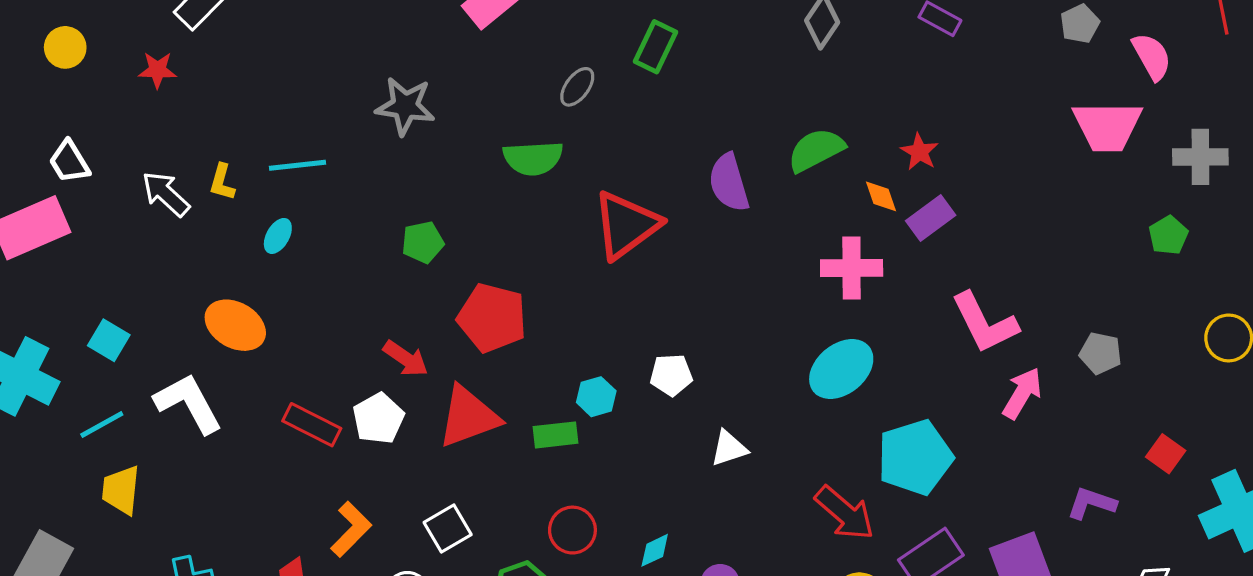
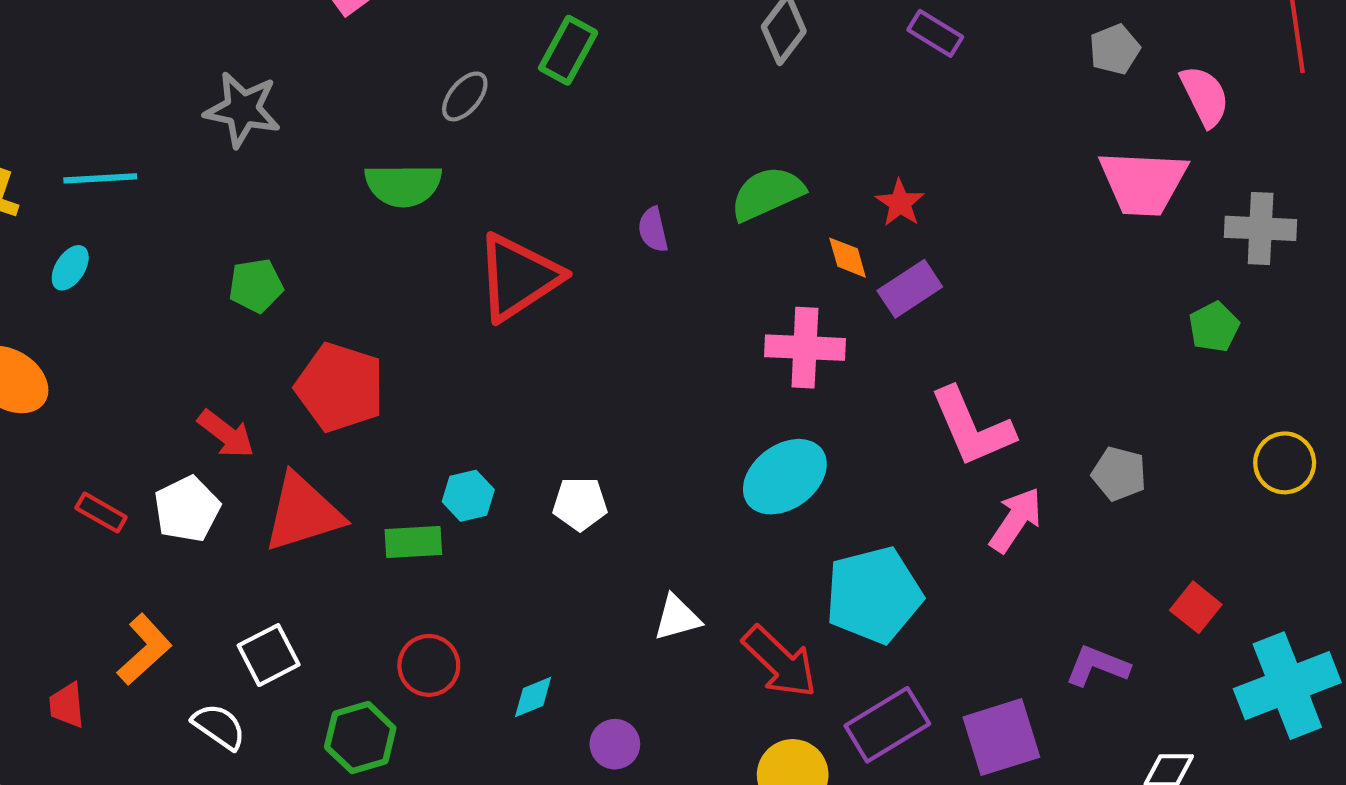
purple semicircle: (729, 183) -> (653, 230), size x0.6
white pentagon: (671, 375) -> (580, 504), moved
red rectangle: (312, 425) -> (101, 513), size x0.7
white triangle: (729, 448) -> (677, 618), moved

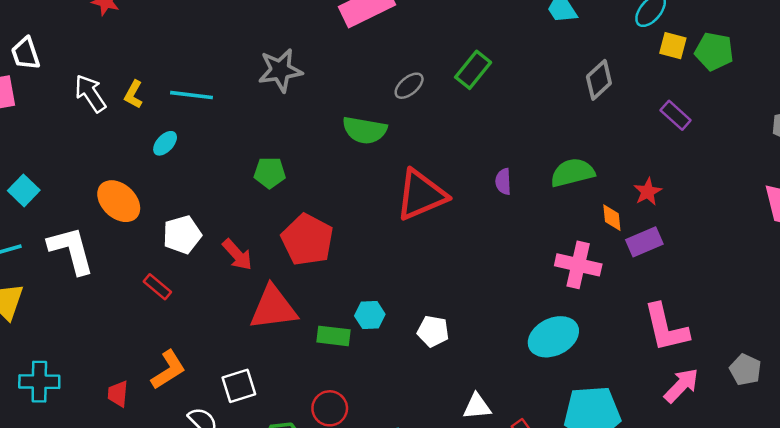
purple rectangle: (935, 33) -> (676, 115), moved
gray star: (243, 110) -> (280, 70), turned -30
white pentagon: (187, 509) -> (182, 235), moved

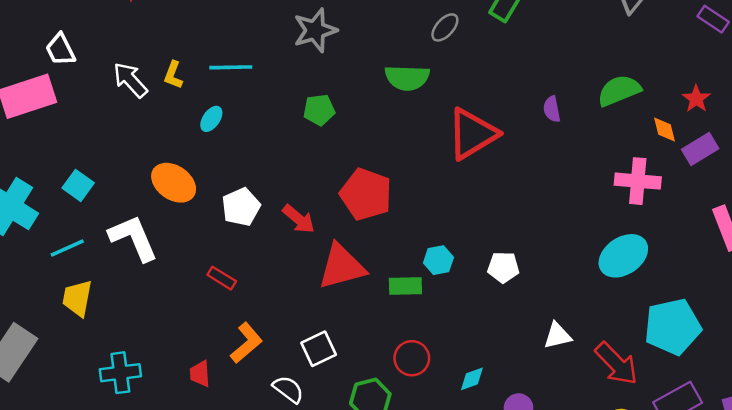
green pentagon: (270, 173) -> (319, 110), moved
red rectangle: (157, 287) -> (222, 278), moved

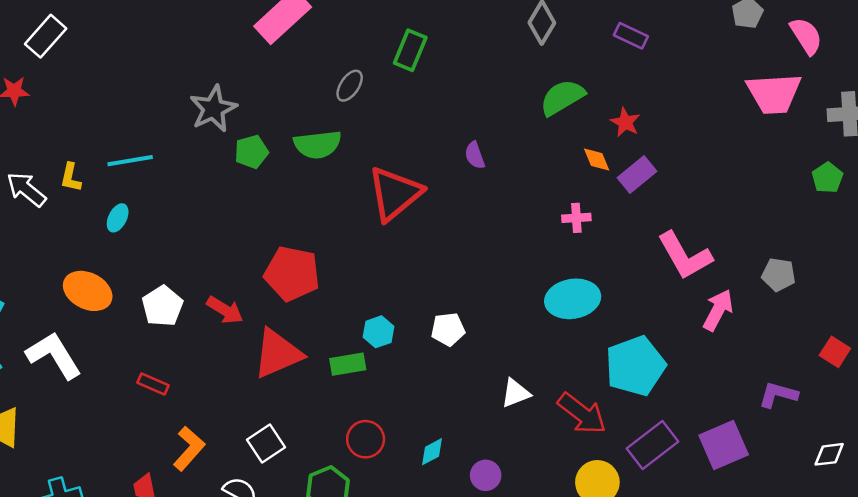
green semicircle: (619, 91) -> (562, 97), moved
green pentagon: (319, 110) -> (251, 152), moved
pink cross: (638, 181) -> (576, 218), size x0.6
cyan ellipse: (623, 256) -> (573, 299), turned 33

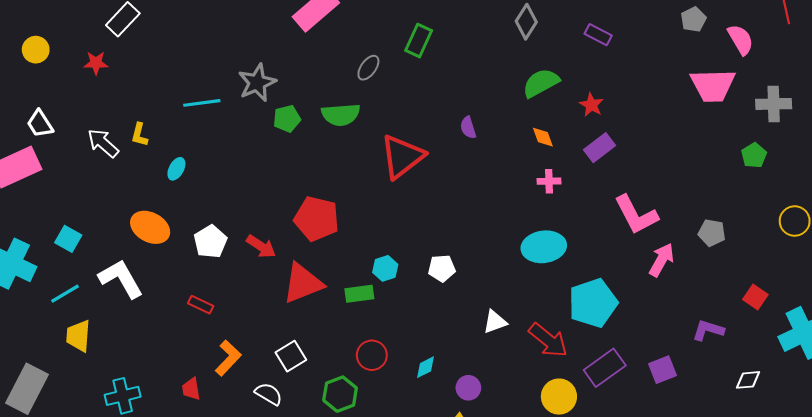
orange diamond: (597, 159) -> (543, 137), moved
cyan line: (130, 161) -> (202, 103), moved
purple square: (724, 445) -> (663, 370), size x0.7

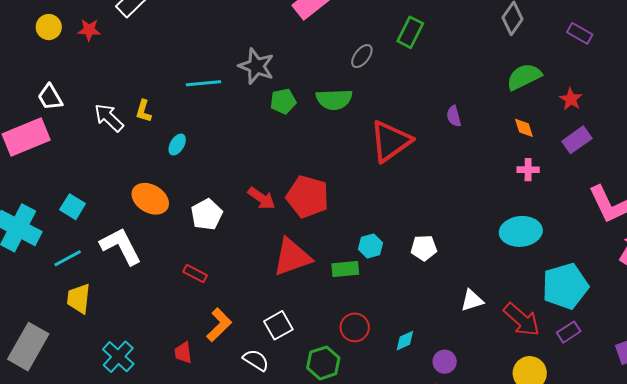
red star: (96, 63) -> (89, 30), moved
gray star: (257, 83) -> (256, 66), turned -30
red arrow: (261, 246) -> (262, 198), moved
purple rectangle: (605, 368) -> (569, 332), moved, size x0.6
cyan cross: (123, 396) -> (118, 357), turned -36

